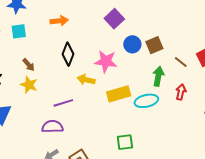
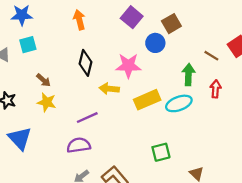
orange arrow: (59, 21) -> (79, 20), moved, turned -90
brown square: (154, 45) -> (171, 24), moved

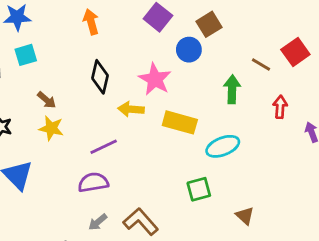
pink star: (128, 66) -> (155, 79), turned 30
red arrow: (216, 89) -> (280, 107), moved
yellow rectangle: (147, 100) -> (180, 122), turned 40
cyan ellipse: (179, 103) -> (223, 146), moved

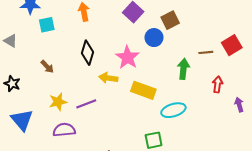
cyan square: (26, 55) -> (47, 25), moved
brown line: (261, 64) -> (206, 52), turned -40
yellow star: (51, 128) -> (58, 102), moved, turned -30
purple semicircle: (93, 182) -> (64, 130), moved

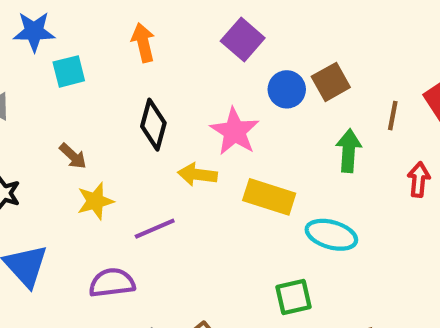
brown square: (170, 20) -> (331, 82), moved
brown line: (206, 52) -> (393, 116), turned -72
yellow star: (58, 102) -> (95, 201), moved
cyan ellipse: (173, 110) -> (331, 235), turned 35

